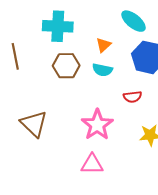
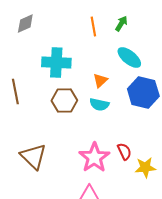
red semicircle: (132, 97) -> (124, 152), moved, turned -108

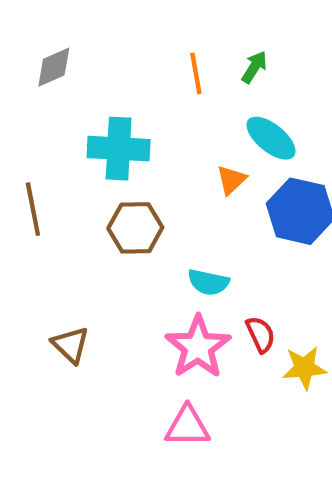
orange triangle: (100, 80) -> (231, 180), moved
cyan semicircle: (99, 104) -> (208, 282), moved
brown triangle: (33, 156) -> (71, 345), size x0.7

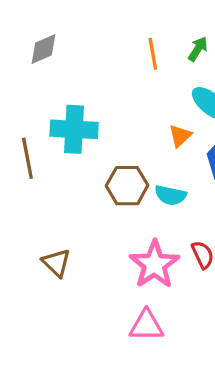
cyan cross: (119, 149) -> (74, 129), moved
brown hexagon: (135, 228) -> (127, 186), moved
cyan semicircle: (208, 282) -> (171, 195), moved

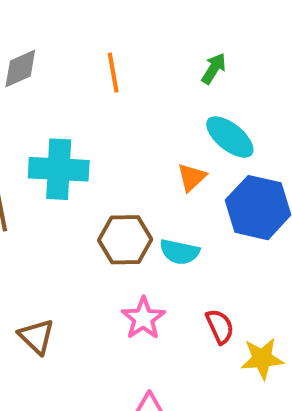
orange line: (153, 54) -> (113, 73), moved
pink star: (154, 264) -> (143, 318), moved, size x0.7

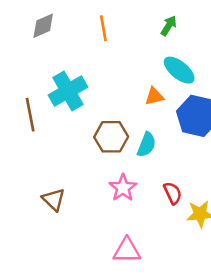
cyan cross: (59, 169) -> (68, 91), turned -33
orange triangle: (192, 177) -> (154, 96), turned 30
cyan semicircle: (180, 252) -> (146, 145), turned -80

